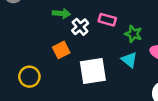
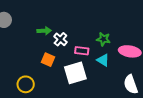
pink rectangle: (107, 20) -> (82, 51), moved
orange square: (61, 50) -> (48, 60), turned -32

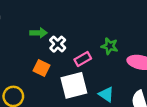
pink rectangle: (82, 51) -> (83, 59), turned -40
cyan triangle: (103, 60) -> (106, 94), moved

